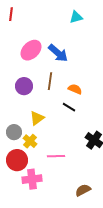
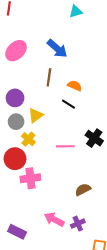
pink ellipse: (31, 50) -> (16, 51), moved
purple circle: (24, 86) -> (15, 98), moved
gray circle: (14, 132) -> (16, 122), moved
pink line: (56, 156) -> (65, 146), moved

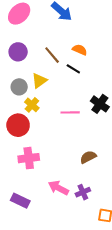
brown line: (49, 77) -> (52, 55), moved, turned -48
purple circle: (15, 98) -> (18, 52), moved
pink cross: (30, 178) -> (29, 158), moved

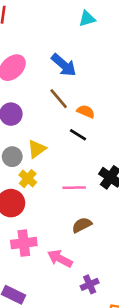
brown line: (52, 55) -> (59, 99), moved
brown semicircle: (88, 157) -> (82, 225), moved
pink arrow: (58, 188) -> (60, 259), moved

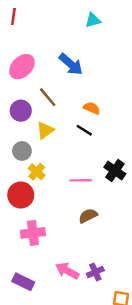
brown line: (59, 99) -> (48, 97), moved
yellow triangle: (37, 149) -> (45, 130), moved
pink arrow: (60, 259) -> (67, 271), moved

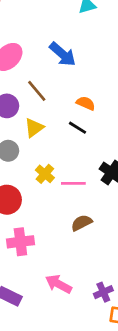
yellow cross: (37, 172) -> (45, 174), moved
purple cross: (95, 272) -> (103, 292), moved

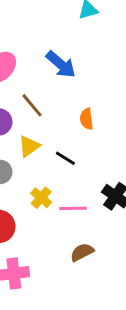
orange semicircle: (86, 103) -> (87, 119), turned -120
black line: (77, 128) -> (65, 158), moved

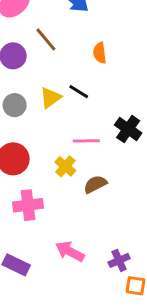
yellow triangle: (29, 146) -> (50, 98), moved
yellow cross: (41, 198) -> (65, 166), moved

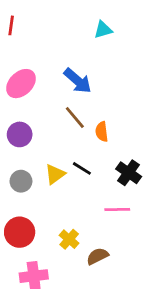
brown line: (46, 39) -> (75, 117), moved
black cross: (128, 129) -> (129, 173), moved
pink line: (86, 141) -> (117, 209), moved

